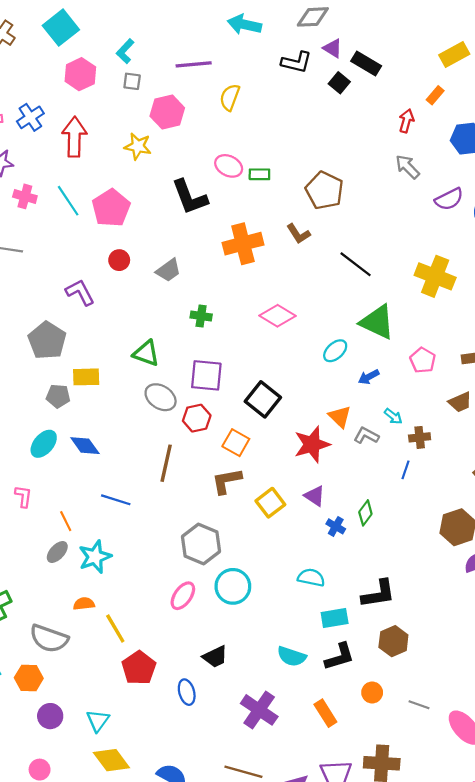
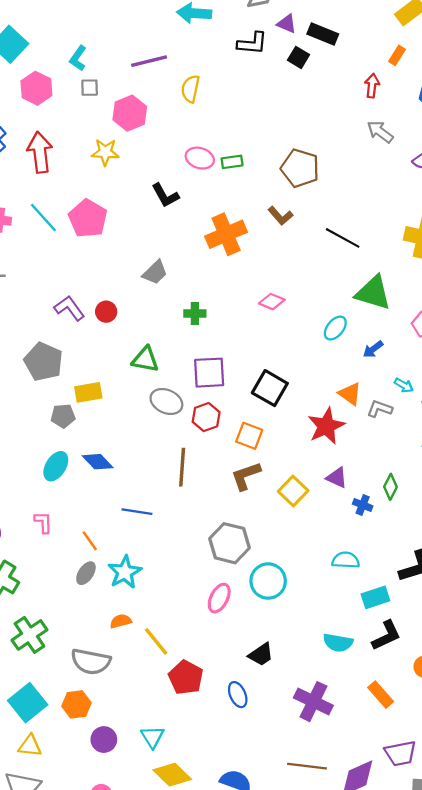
black L-shape: (190, 197) -> (165, 195), size x0.7
red circle: (119, 260) -> (106, 312), moved
pink diamond: (277, 316) -> (272, 302), size x0.7

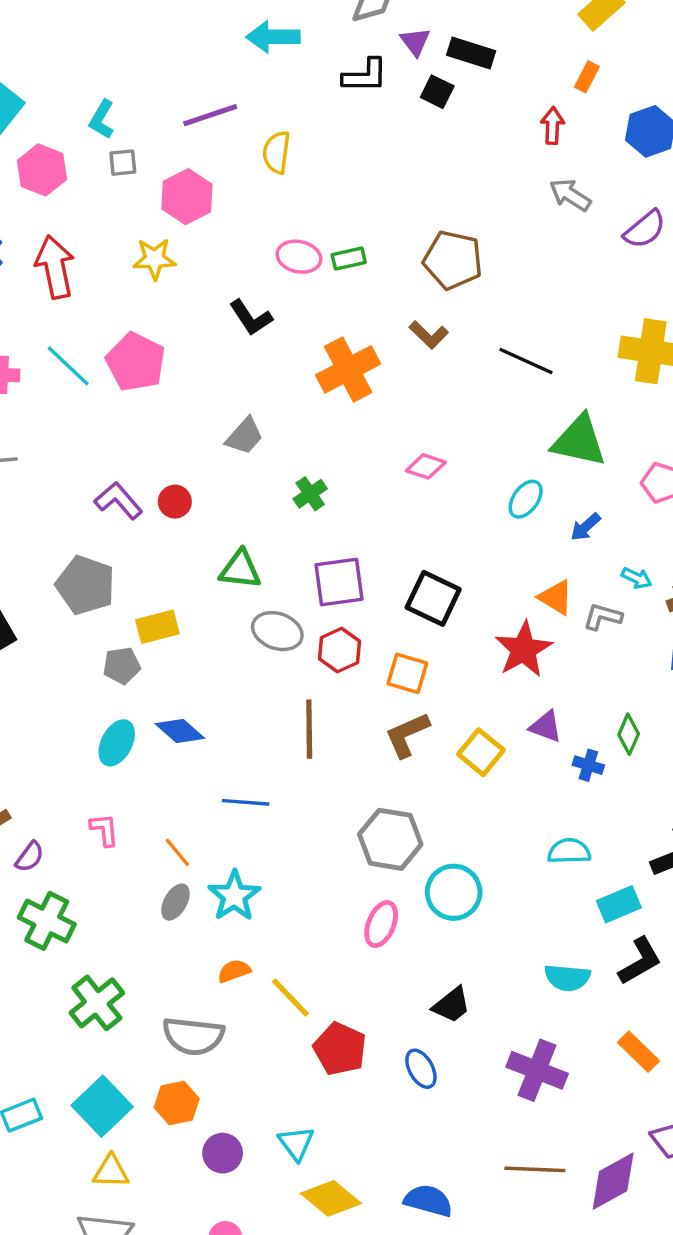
purple triangle: (287, 24) -> (415, 42), turned 35
green cross: (195, 313) -> (310, 494), turned -30

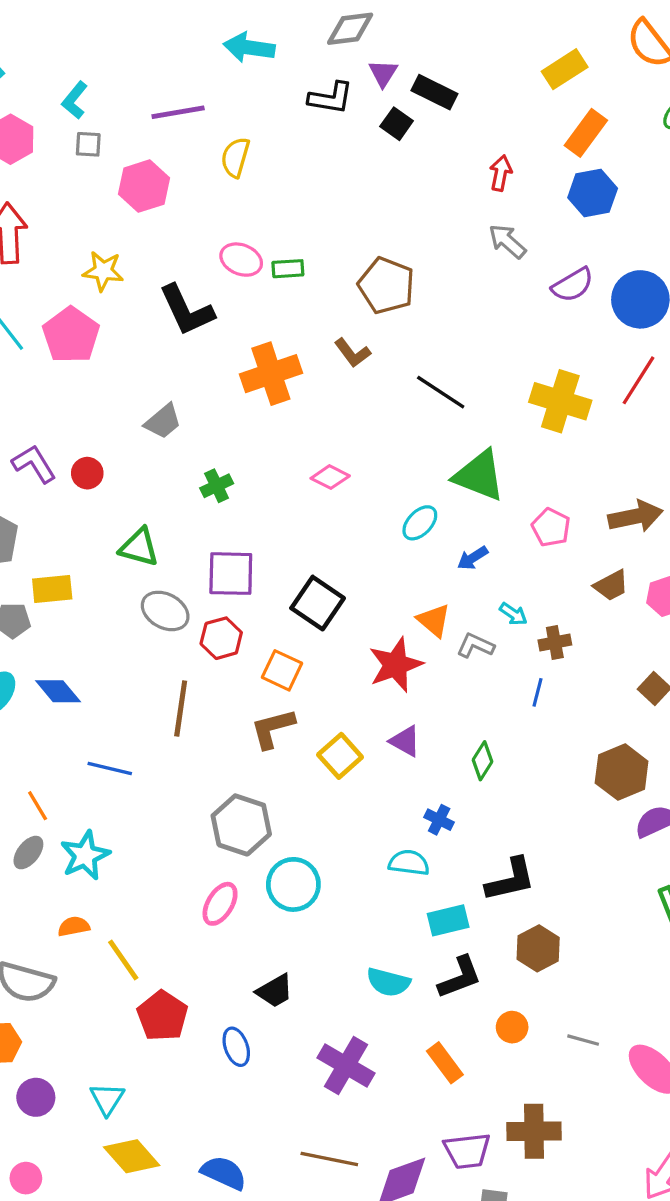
orange rectangle: (587, 77) -> (586, 133), moved, size x1.6
yellow star: (154, 259) -> (103, 271), moved
black L-shape: (251, 318) -> (187, 310), size x1.4
blue cross: (588, 765) -> (439, 820), moved

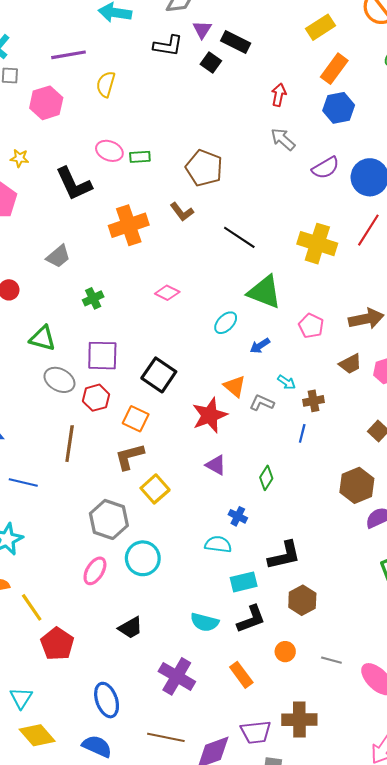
yellow star: (103, 271) -> (19, 158), size x0.7
yellow square: (340, 756) -> (155, 489), moved
blue ellipse: (236, 1047) -> (107, 700), moved, size x1.4

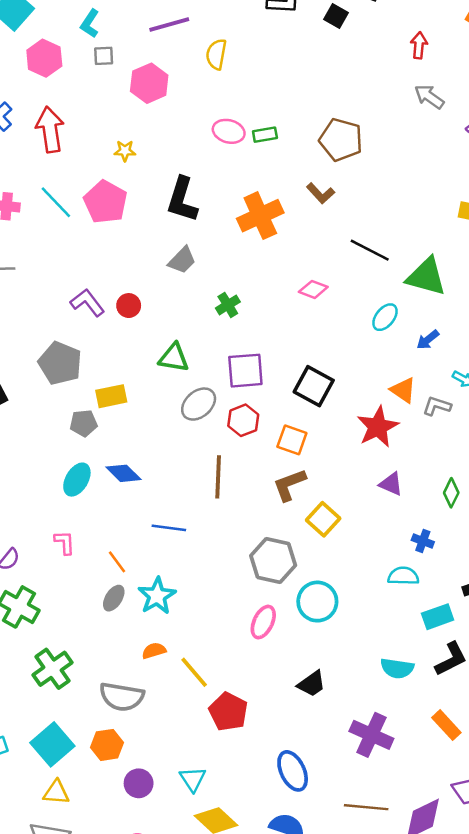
black L-shape: (74, 184) -> (182, 200), moved, turned 48
black line: (239, 237) -> (370, 250), moved
gray ellipse: (59, 380) -> (199, 404), turned -64

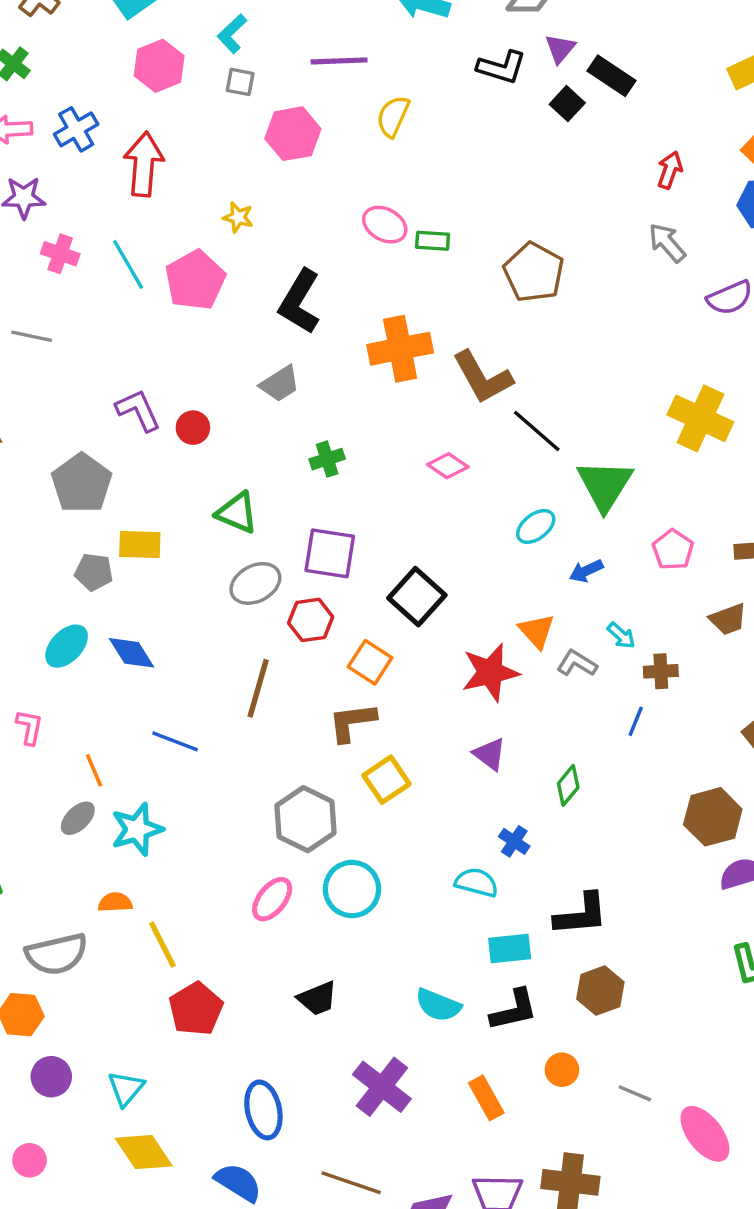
brown L-shape: (320, 193) -> (483, 377), moved, size x1.6
green triangle: (426, 277) -> (605, 485), turned 33
gray semicircle: (122, 697) -> (57, 954), turned -36

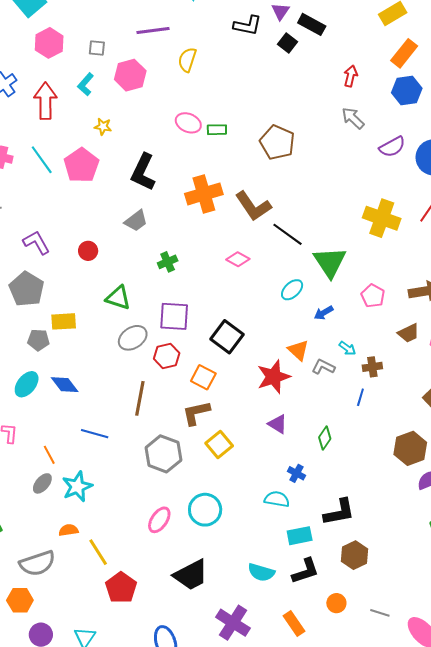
cyan L-shape: (232, 34) -> (86, 84), moved
purple L-shape: (138, 410) -> (36, 243), moved
gray hexagon: (306, 819) -> (163, 454), moved
black trapezoid: (317, 998) -> (191, 575), size x1.5

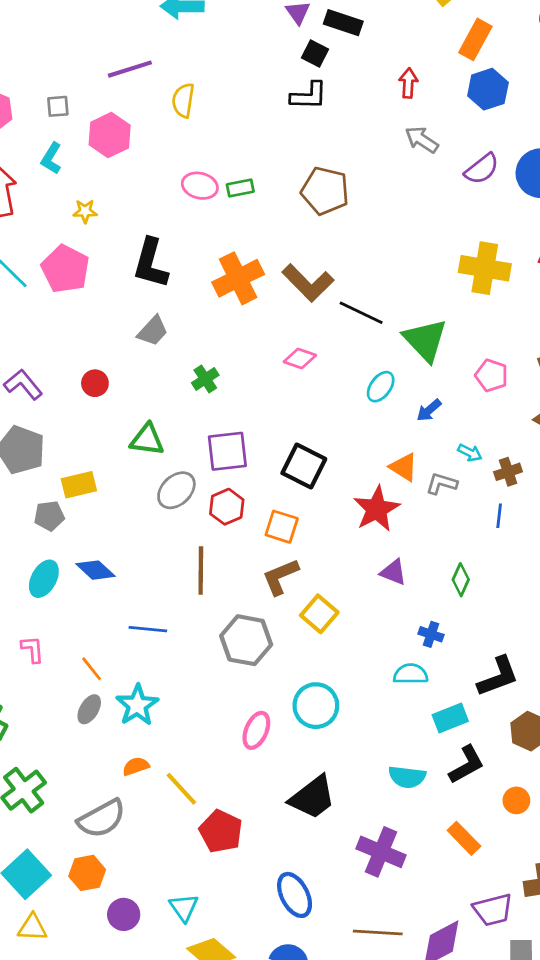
black L-shape: (248, 25) -> (309, 96), moved

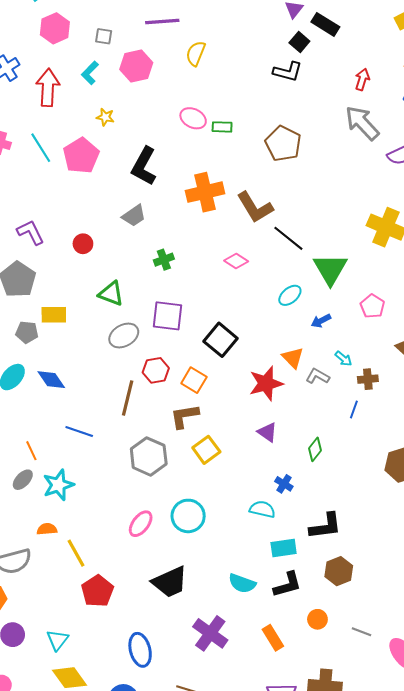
gray arrow: (422, 140) -> (362, 123), size x1.5
red hexagon: (227, 507) -> (156, 370), moved

